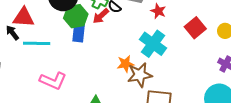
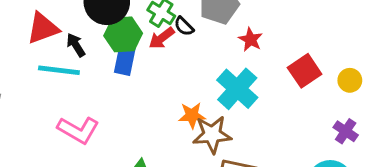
red triangle: (24, 17) -> (43, 28), turned -30
black arrow: (12, 33) -> (76, 45), moved

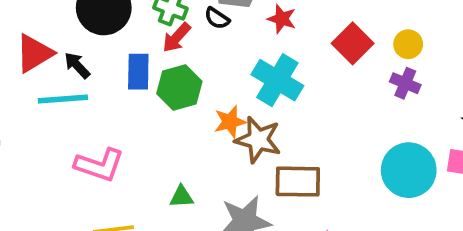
black semicircle: (184, 26) -> (217, 18), moved
green hexagon: (123, 34) -> (179, 88), moved
purple cross: (346, 131) -> (405, 83), moved
brown star: (212, 135) -> (258, 140), turned 30

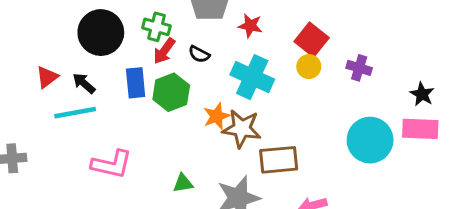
black semicircle: (217, 18) -> (199, 54), moved
yellow circle: (408, 44) -> (309, 67), moved
red triangle: (34, 53) -> (47, 77), size x0.7

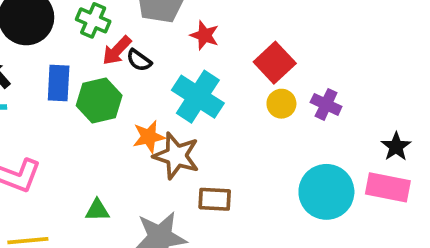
red arrow: (164, 51) -> (117, 51), moved
yellow circle: (309, 67) -> (281, 104), moved
brown rectangle: (279, 160) -> (215, 199), size x0.7

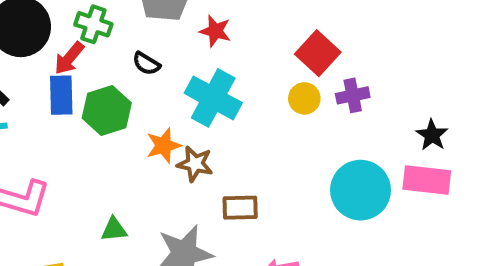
red arrow: (117, 51) -> (69, 58), moved
red square: (275, 63) -> (318, 53), moved
purple cross: (326, 104) -> (353, 95), turned -32
brown star: (176, 156) -> (195, 164), size x0.7

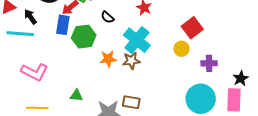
purple cross: (353, 95) -> (209, 63), moved
brown star: (195, 164) -> (131, 61), moved, turned -30
pink rectangle: (427, 180) -> (234, 100), turned 75
brown rectangle: (240, 208) -> (131, 102), moved

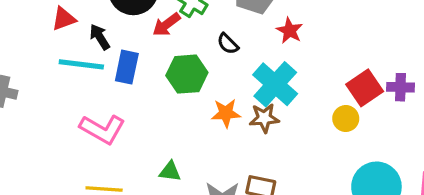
blue rectangle: (63, 25) -> (127, 67), moved
red square: (192, 28) -> (365, 88), moved
yellow circle: (182, 49) -> (346, 119), moved
purple cross: (209, 63) -> (400, 87), moved

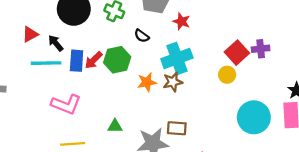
red arrow: (166, 25) -> (93, 60), moved
cyan cross: (275, 84) -> (177, 58), turned 36

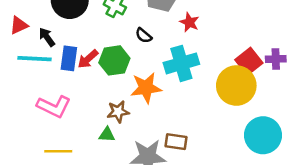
yellow circle: (227, 75) -> (236, 86), size x2.0
orange star: (147, 82) -> (146, 88), size x1.4
brown star: (173, 82) -> (118, 112), moved

